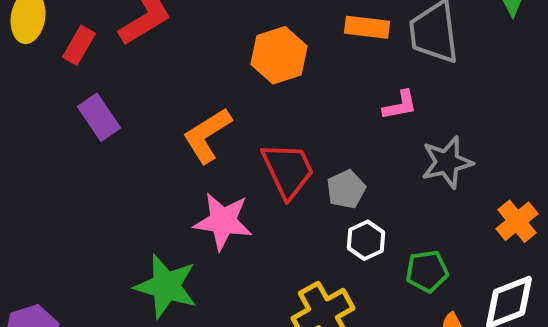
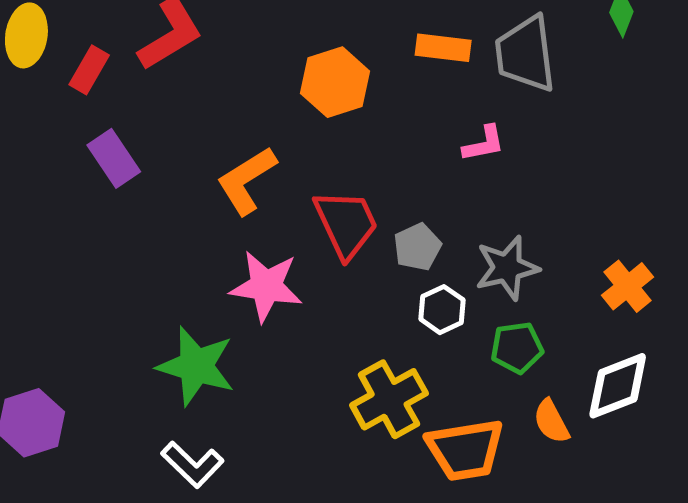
gray star: (447, 162) -> (507, 268), moved

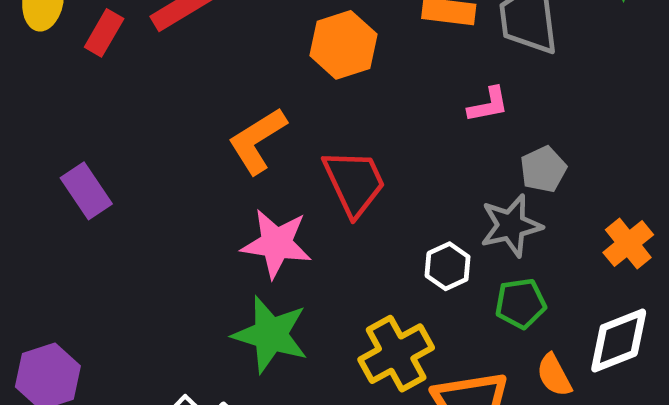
purple rectangle: (114, 158) -> (86, 191), moved
gray pentagon: (417, 247) -> (543, 169), moved
green star: (196, 366) -> (270, 334), moved

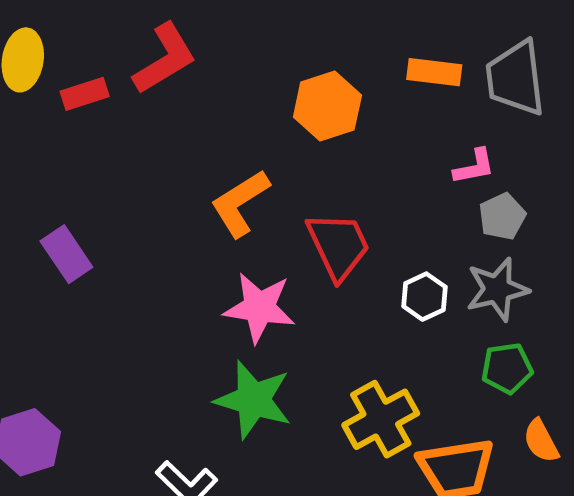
red rectangle: (104, 33) -> (85, 94), turned 42
gray pentagon: (543, 169) -> (502, 216), moved
white hexagon: (448, 266) -> (424, 297), moved

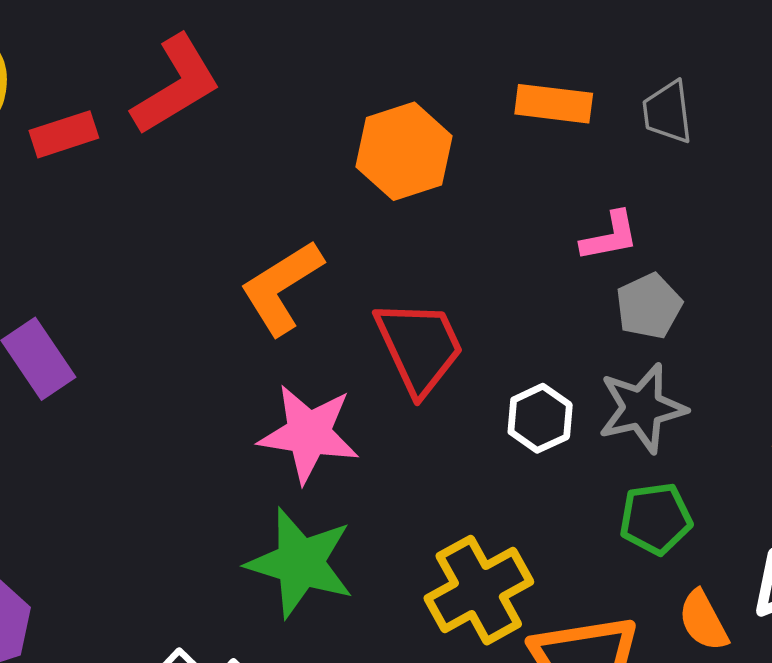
gray trapezoid: (516, 78) -> (668, 112), size x0.6

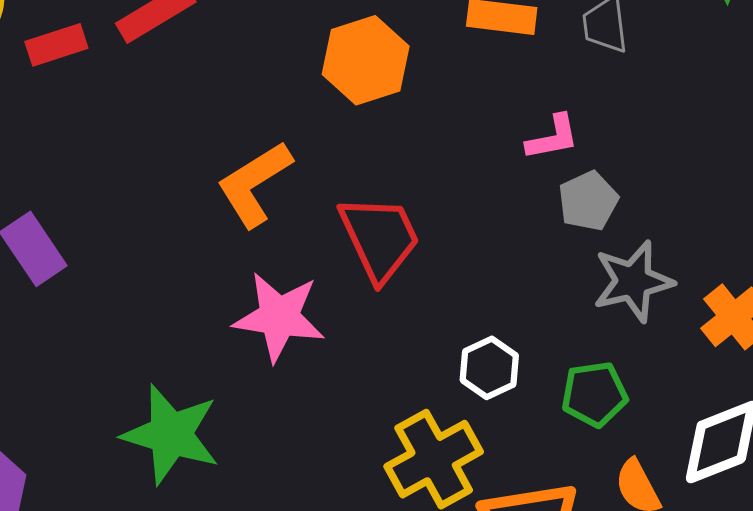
gray star: (642, 408) -> (633, 281), moved
white hexagon: (540, 418) -> (489, 368), moved
green star: (300, 563) -> (171, 434), moved

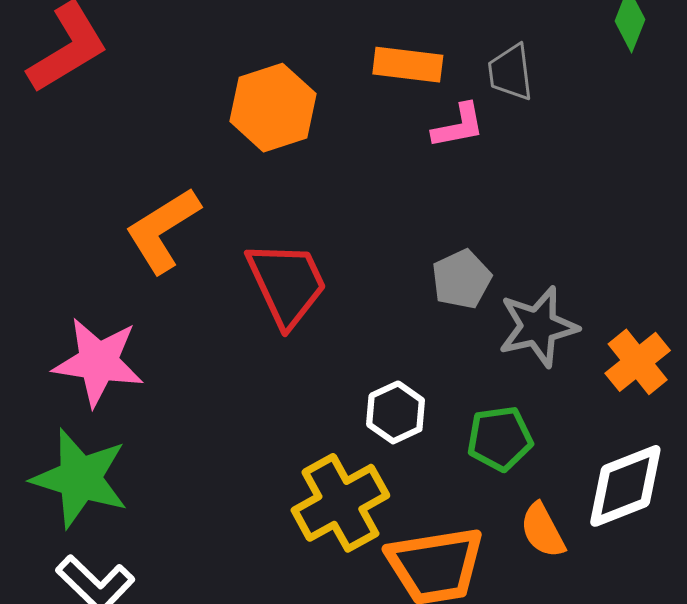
pink L-shape: (553, 138) -> (458, 126), moved
gray pentagon: (588, 201) -> (461, 279), moved
pink star: (279, 317) -> (98, 362), moved

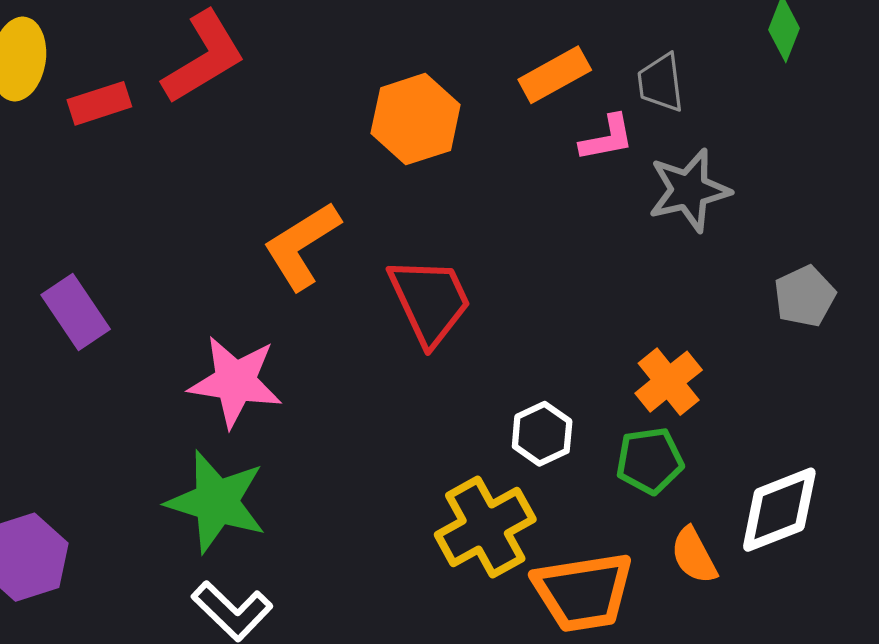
orange rectangle: (408, 65) -> (555, 75), turned -36
gray pentagon: (461, 279) -> (805, 296), moved
gray star: (538, 327) -> (689, 190), moved
orange cross: (638, 362) -> (669, 382), moved

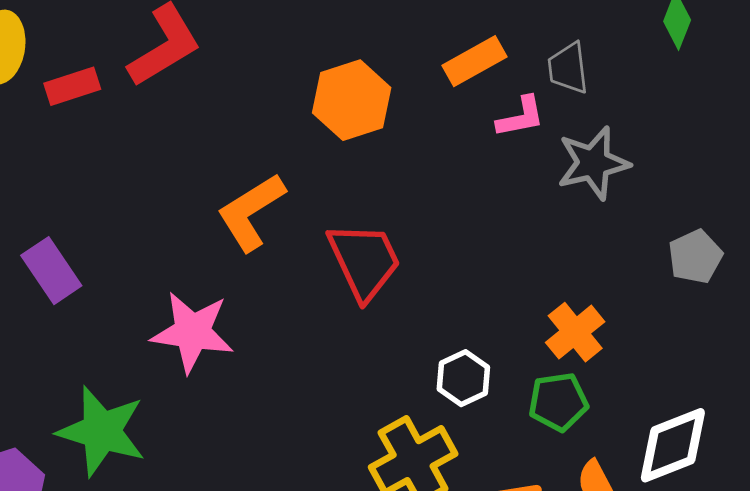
green star: (216, 502) -> (102, 431), moved

